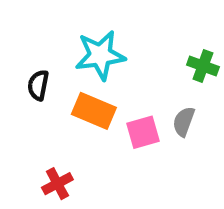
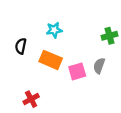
cyan star: (100, 55) -> (54, 30), size x0.6
green cross: (203, 66) -> (109, 36), turned -35

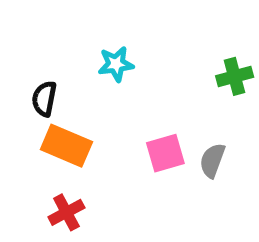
orange rectangle: (51, 60) -> (66, 146), moved
gray semicircle: (99, 66) -> (212, 160), moved

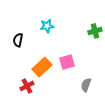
orange rectangle: (66, 146) -> (42, 67), moved, turned -66
gray semicircle: (212, 160) -> (86, 85), moved

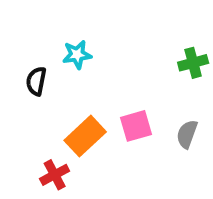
cyan star: (47, 26) -> (77, 55), moved
gray semicircle: (86, 85) -> (187, 134), moved

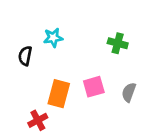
green cross: (193, 63) -> (118, 43), moved, turned 30
orange rectangle: (85, 136) -> (59, 94), turned -32

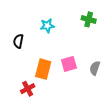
cyan star: (53, 38) -> (47, 26), moved
green cross: (118, 43) -> (89, 19), moved

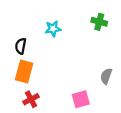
pink square: (69, 64) -> (81, 99), moved
orange rectangle: (43, 69) -> (24, 71), moved

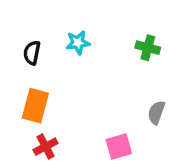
green cross: (99, 22) -> (148, 48), moved
black semicircle: (21, 46) -> (32, 53), moved

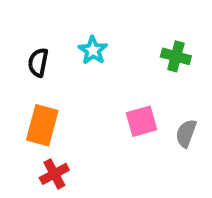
cyan star: (78, 43) -> (93, 50), turned -30
pink square: (119, 147) -> (141, 121), moved

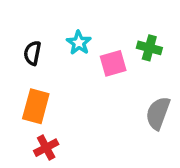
pink square: (141, 121) -> (113, 63), moved
gray semicircle: (186, 133) -> (158, 113), size x1.4

